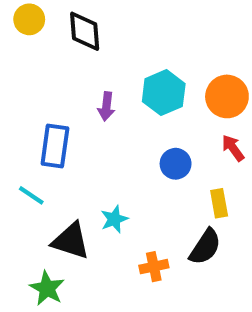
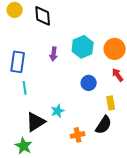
blue rectangle: (55, 146) -> (18, 62), moved
cyan line: (31, 195) -> (25, 88), moved, turned 48
black triangle: (71, 241) -> (36, 122), turned -50

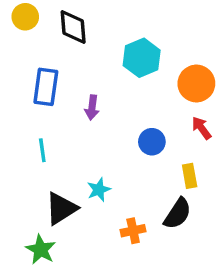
cyan hexagon: (83, 47) -> (142, 58), moved
purple arrow: (54, 54) -> (92, 107), moved
blue rectangle: (18, 62) -> (46, 87), moved

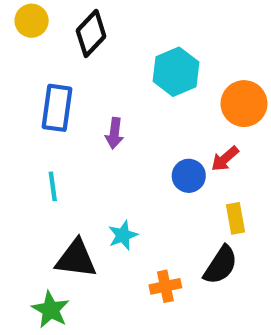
black diamond: (73, 27) -> (91, 33), turned 48
red arrow: (202, 128) -> (225, 159), moved, turned -95
black triangle: (61, 208) -> (76, 259), turned 39

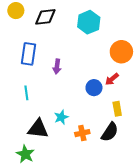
black diamond: (91, 33) -> (45, 17), turned 40
cyan hexagon: (176, 72) -> (89, 22), moved
orange cross: (165, 286) -> (82, 133), moved

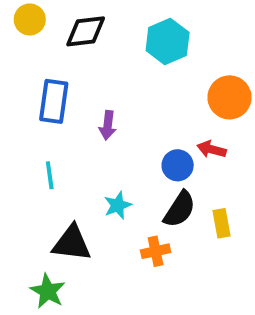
red arrow: (112, 79) -> (212, 149), turned 56
yellow rectangle: (117, 109) -> (222, 223), moved
cyan star: (61, 117) -> (118, 205), moved
black semicircle: (110, 132) -> (180, 209), moved

